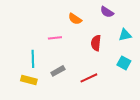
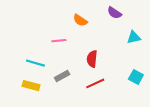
red semicircle: (96, 43) -> (92, 59), moved
cyan line: (33, 59) -> (35, 63), turned -72
cyan square: (124, 63) -> (136, 77), moved

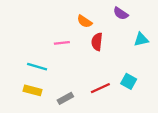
red semicircle: (92, 59) -> (97, 42), moved
gray rectangle: (62, 76) -> (65, 98), moved
cyan square: (136, 77) -> (129, 81), moved

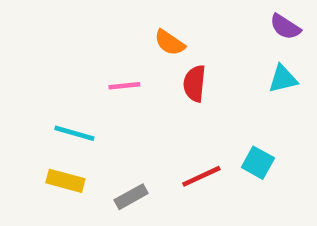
purple semicircle: (121, 13) -> (285, 27), moved

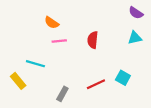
orange semicircle: (170, 43) -> (52, 23), moved
yellow rectangle: (65, 181) -> (18, 81), moved, turned 35
gray rectangle: (131, 197) -> (62, 94), turned -32

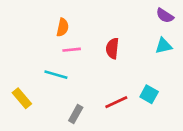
orange semicircle: (52, 23) -> (63, 27), turned -112
cyan line: (35, 64) -> (56, 75), moved

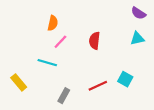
pink line: (72, 50) -> (60, 42), turned -40

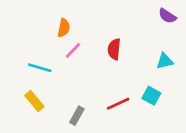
cyan triangle: (137, 38) -> (165, 61), moved
cyan line: (47, 63) -> (40, 68), moved
yellow rectangle: (19, 82) -> (34, 101), moved

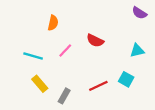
red semicircle: (114, 49) -> (95, 41), turned -70
pink line: (73, 50) -> (65, 51), moved
yellow rectangle: (34, 101) -> (40, 84), moved

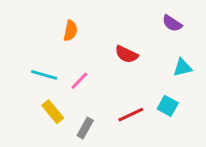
purple semicircle: (139, 13) -> (172, 23), moved
pink line: (65, 51) -> (79, 81), moved

